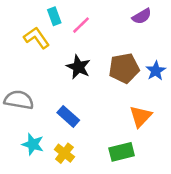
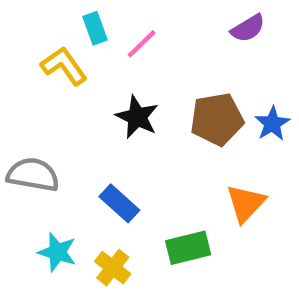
green rectangle: (122, 152) -> (188, 248), moved

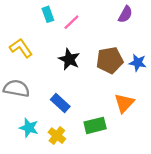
purple semicircle: (248, 28) -> (125, 14), turned -30
yellow L-shape: (64, 66) -> (21, 48), moved
blue star: (272, 124) -> (138, 63), turned -30

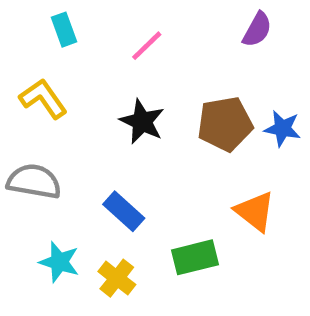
cyan rectangle: (48, 14) -> (64, 30), moved
orange triangle: (124, 103) -> (255, 211), turned -35

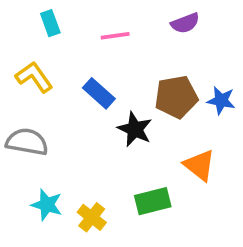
purple semicircle: (257, 30) -> (185, 23), moved, turned 40
pink line: (147, 46) -> (115, 36), turned 36
black star: (142, 122) -> (135, 129), moved
blue rectangle: (124, 211) -> (99, 93), moved

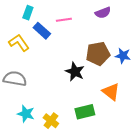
cyan rectangle: (50, 23) -> (28, 13), turned 40
blue rectangle: (99, 93) -> (42, 31), moved

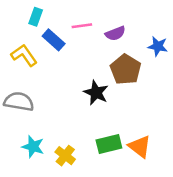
purple semicircle: (103, 13) -> (115, 33), moved
brown pentagon: (98, 54) -> (126, 69), turned -30
blue star: (123, 56) -> (158, 46), moved
orange triangle: (111, 92) -> (140, 147), moved

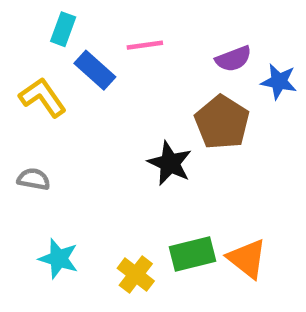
purple semicircle: (115, 33) -> (233, 59), moved
gray semicircle: (19, 102) -> (34, 179), size x0.6
yellow cross: (65, 156) -> (136, 275), moved

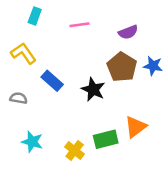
blue rectangle: (95, 70) -> (52, 81), moved
blue star: (279, 81) -> (153, 66), moved
orange triangle: (247, 259) -> (136, 127), moved, turned 45

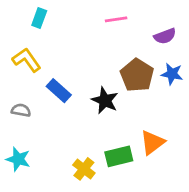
pink line: (80, 25) -> (116, 19), moved
purple semicircle: (128, 32) -> (165, 36), moved
cyan star: (32, 142) -> (18, 159), moved

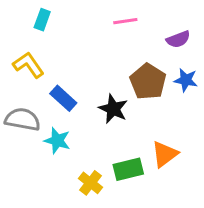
gray semicircle: (21, 110) -> (22, 119), size x1.6
cyan star: (18, 159) -> (57, 141), moved

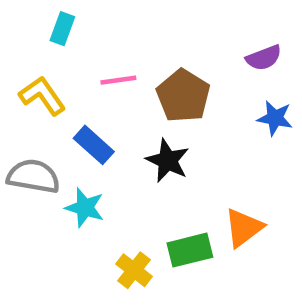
pink line: (125, 21) -> (118, 80), moved
brown pentagon: (148, 82) -> (183, 96), moved

